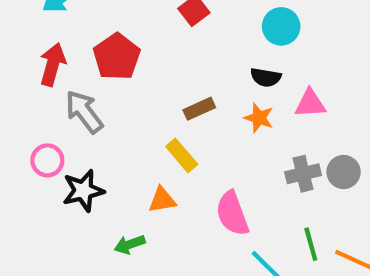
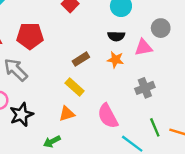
red pentagon: (117, 57) -> (30, 36), turned -30
gray circle: (344, 172) -> (161, 28), moved

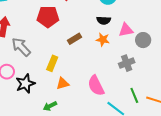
gray circle: (161, 28) -> (143, 40), moved
red pentagon: (30, 36) -> (48, 17), moved
yellow rectangle: (75, 87) -> (52, 63), moved, turned 70

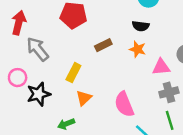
pink triangle: (126, 30) -> (161, 67), moved
gray cross: (127, 63) -> (169, 92), moved
orange triangle: (63, 83) -> (84, 98), turned -32

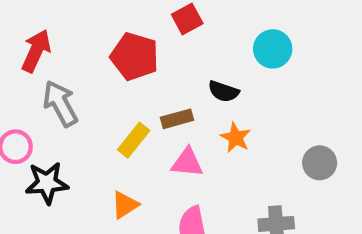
black semicircle: (141, 26) -> (224, 91), moved
pink triangle: (161, 67) -> (187, 163), moved
yellow rectangle: (73, 73) -> (134, 140), moved

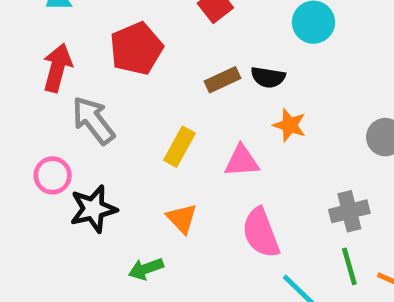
red pentagon: (134, 56) -> (136, 49), moved, turned -30
brown rectangle: (177, 119) -> (223, 80), moved
orange triangle: (125, 205) -> (182, 219), turned -32

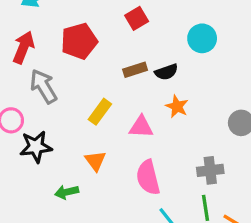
black semicircle: (268, 77) -> (166, 72), turned -35

